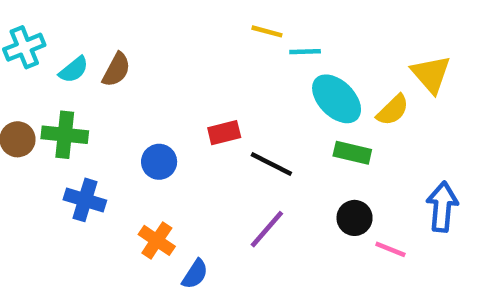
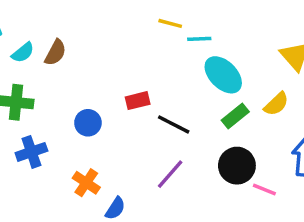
yellow semicircle: (393, 110) -> (276, 104), moved
green rectangle: (352, 153) -> (235, 116), turned -52
blue cross: (85, 200) -> (31, 152), turned -36
black circle: (355, 218) -> (237, 166), size x1.4

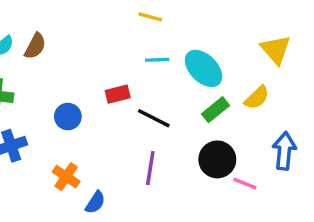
cyan line: (199, 39) -> (157, 60), moved
purple line: (170, 174) -> (150, 168), turned -32

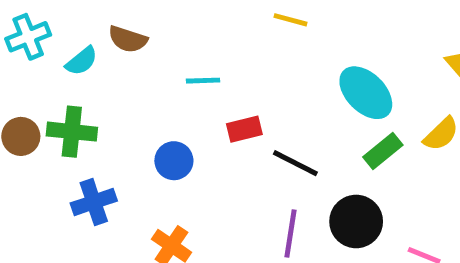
brown semicircle: (35, 46) -> (128, 39), moved, turned 80
cyan line: (157, 60) -> (203, 81), moved
black circle: (217, 159) -> (356, 221), moved

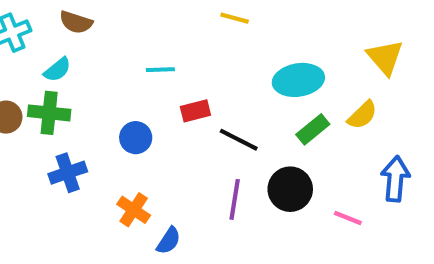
brown semicircle: (128, 39) -> (76, 22), moved
cyan semicircle: (82, 61) -> (57, 70), moved
cyan ellipse: (366, 93) -> (298, 80), turned -54

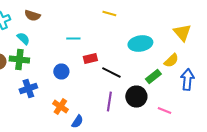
cyan semicircle: (57, 70) -> (23, 38), turned -96
green rectangle: (313, 129) -> (153, 76), moved
blue arrow: (395, 179) -> (187, 80), moved

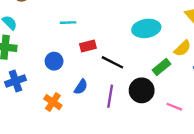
blue semicircle: (77, 122) -> (81, 87), moved

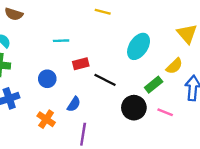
cyan ellipse: (146, 28) -> (139, 46), turned -48
purple line: (110, 96) -> (83, 134), moved
pink line: (174, 107) -> (165, 112), moved

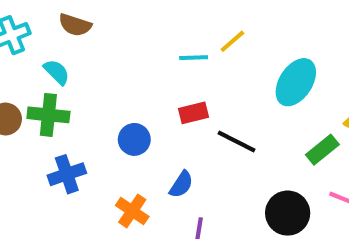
yellow line: (103, 12) -> (232, 41), moved, turned -56
cyan line: (61, 41) -> (194, 58), moved
black circle: (134, 108) -> (288, 213), moved

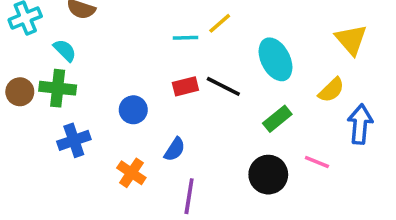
cyan ellipse: (296, 82) -> (275, 59), turned -60
black line: (237, 141) -> (223, 86), moved
green rectangle: (322, 150) -> (277, 119), moved

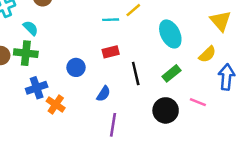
black line: (223, 86) -> (136, 73), moved, turned 50
orange cross: (131, 173) -> (56, 104), moved

